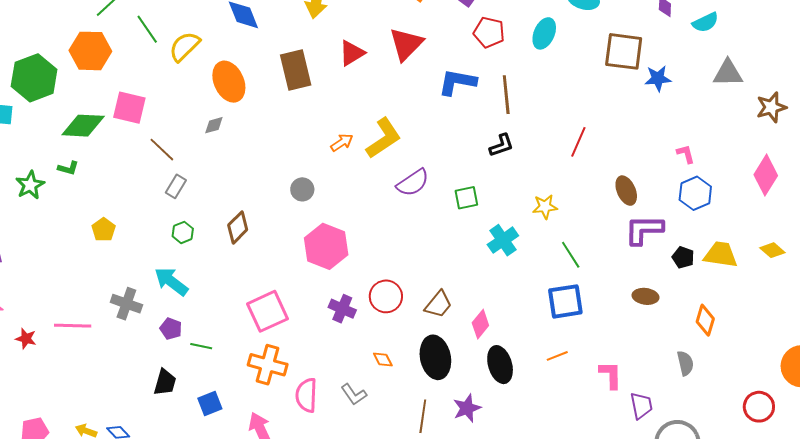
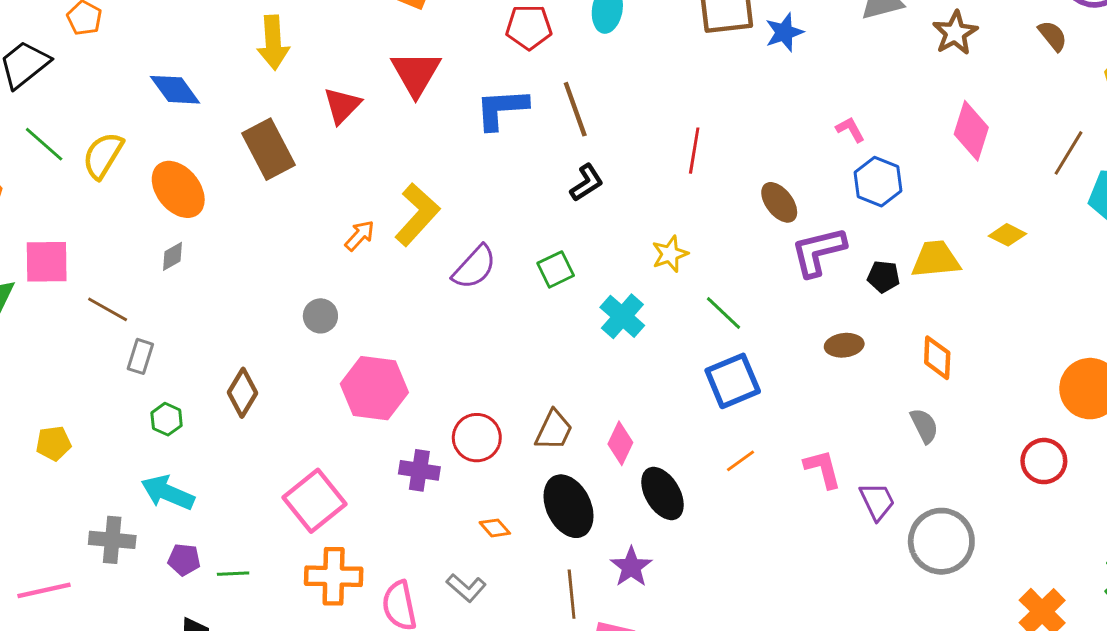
yellow pentagon: (104, 230) -> (54, 443), turned -30

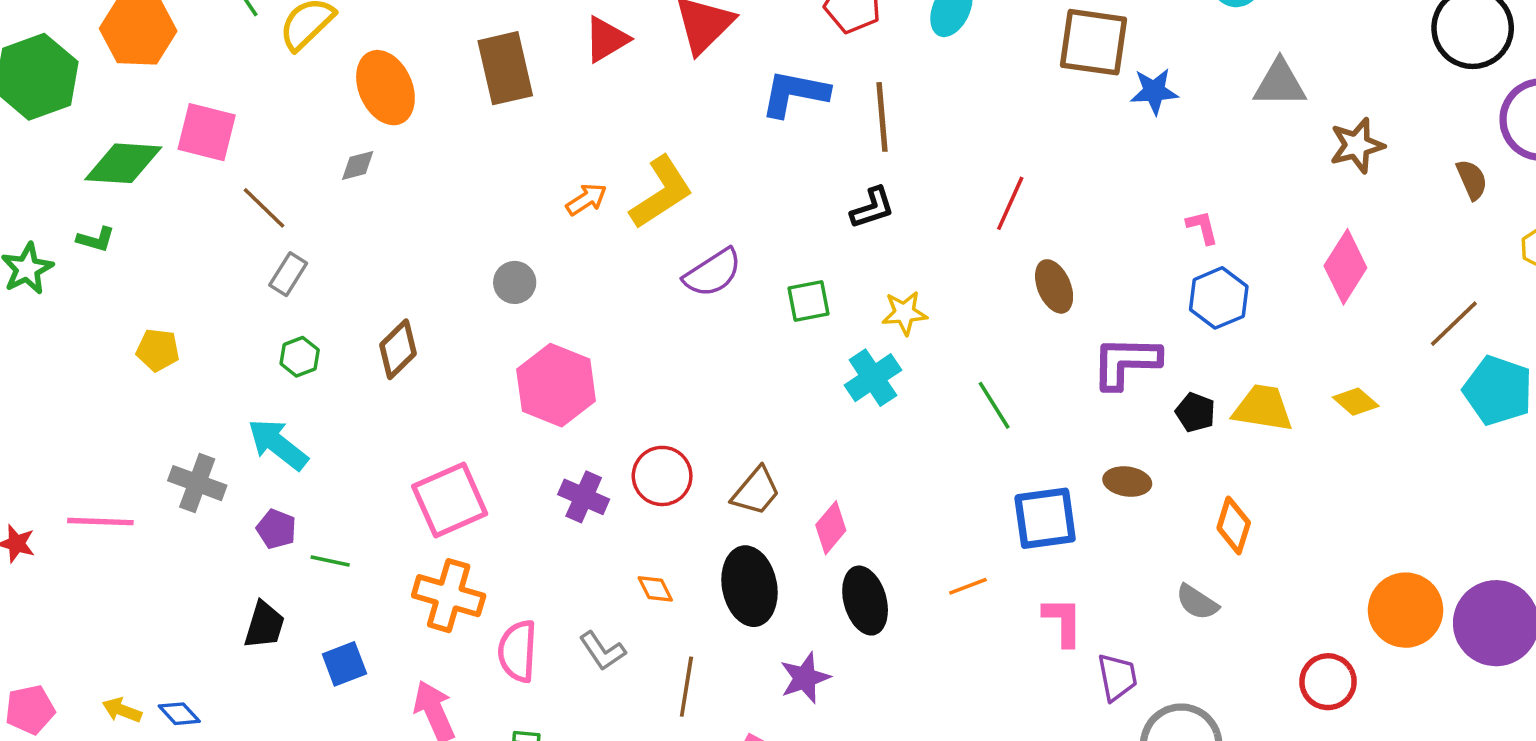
brown ellipse: (779, 202) -> (1054, 286), moved
yellow star: (670, 254) -> (904, 313), moved
blue square: (733, 381) -> (1045, 518), moved
gray semicircle: (924, 426) -> (1197, 602), turned 135
brown line: (572, 594) -> (686, 687), moved

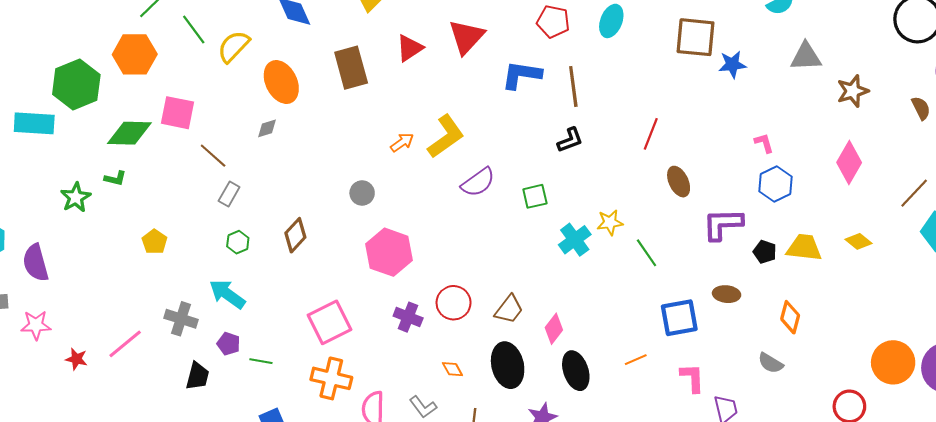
yellow star: (904, 313) -> (610, 222), moved
yellow pentagon: (158, 350) -> (154, 242), turned 30
pink line: (100, 522) -> (125, 344), turned -39
black trapezoid: (264, 625) -> (197, 376), moved

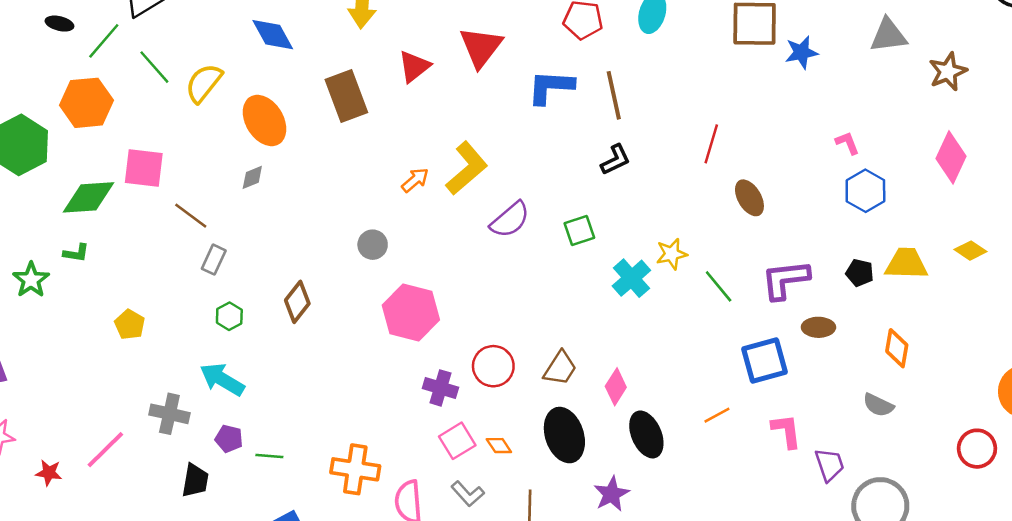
purple L-shape: (723, 224) -> (785, 280), moved
pink square: (330, 322) -> (457, 441), moved, size x0.7

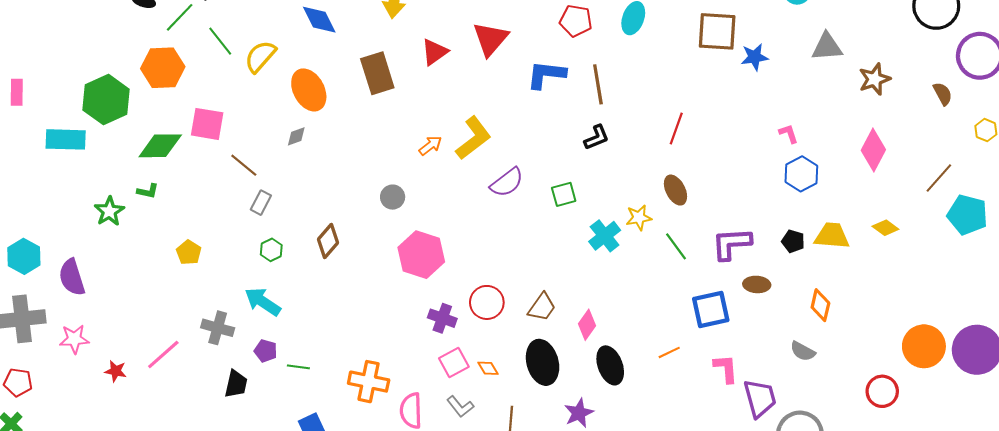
brown ellipse: (749, 198) -> (675, 190), moved
purple trapezoid: (830, 465) -> (760, 398), size x1.4

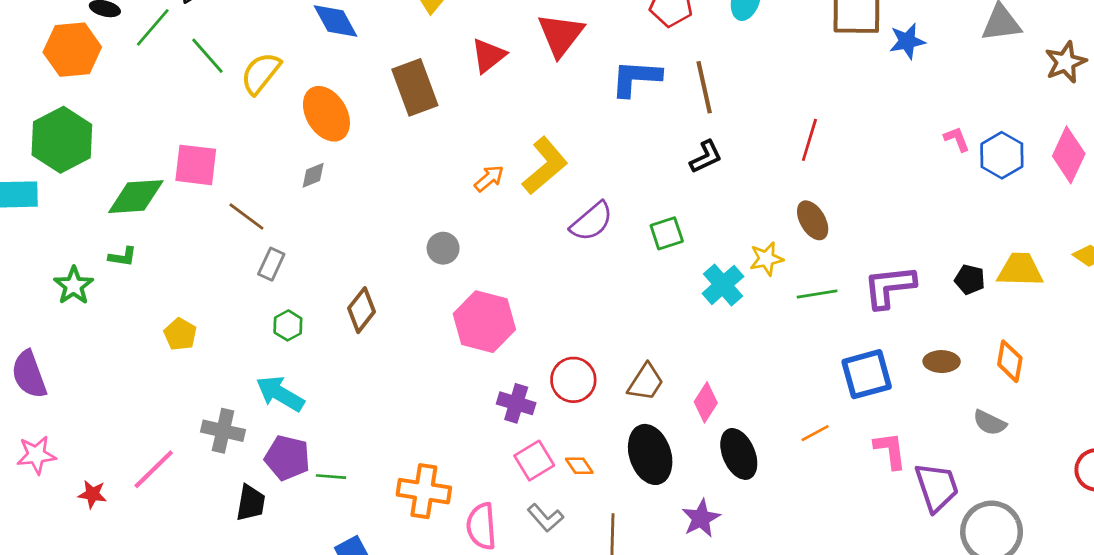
orange hexagon: (163, 68) -> (72, 50), moved
blue hexagon: (801, 174) -> (1002, 155), moved
green line: (676, 246) -> (817, 294), turned -60
brown ellipse: (757, 284) -> (942, 362), moved
purple pentagon: (266, 351) -> (287, 458), size x1.5

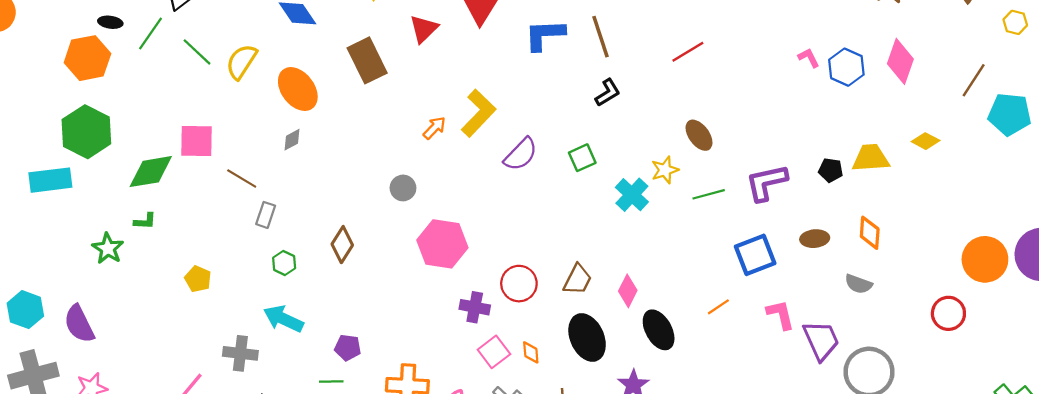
red line: (809, 140) -> (688, 52), moved, turned 48
purple pentagon: (287, 458) -> (348, 347), moved, size x0.7
orange diamond: (579, 466) -> (531, 352), turned 35

